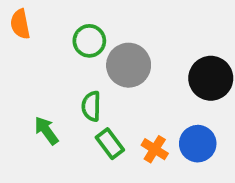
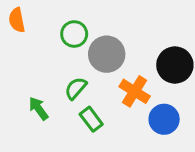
green semicircle: (91, 106) -> (76, 88), turned 40
orange cross: (155, 149) -> (135, 91), moved, size x1.4

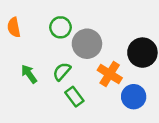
orange semicircle: (17, 20) -> (14, 27), moved
green arrow: (38, 108) -> (29, 74), moved

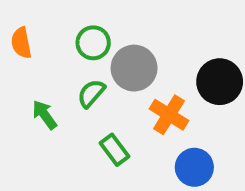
green semicircle: (62, 71) -> (91, 93), moved
blue circle: (134, 97) -> (194, 167), moved

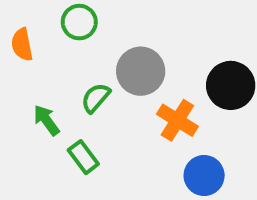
green circle: (93, 43) -> (79, 22), moved
green rectangle: (115, 150) -> (83, 157), moved

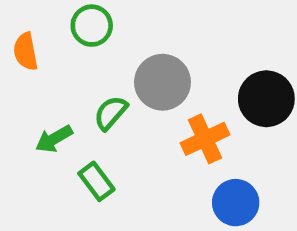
green arrow: (47, 120) -> (54, 139), turned -84
orange cross: (177, 120) -> (205, 139), turned 33

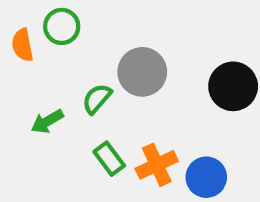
green circle: (92, 26) -> (62, 26), moved
orange cross: (205, 139) -> (157, 165), moved
green rectangle: (96, 181) -> (109, 159), moved

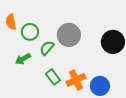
green circle: (62, 26) -> (30, 32), moved

